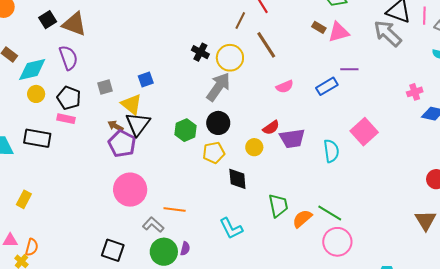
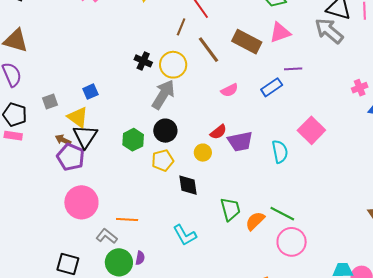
brown rectangle: (319, 27) -> (247, 42), moved, size x2.0

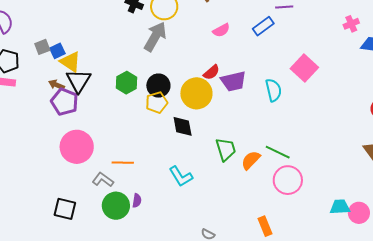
blue square: (90, 92) -> (57, 51), moved
black circle: (165, 131) -> (158, 86), moved
yellow circle: (203, 153) -> (196, 93), size x1.8

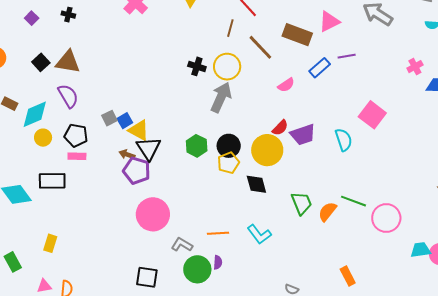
blue rectangle: (263, 26) -> (320, 68), moved
orange line: (123, 163) -> (218, 233), moved
pink circle: (288, 180) -> (386, 218), moved

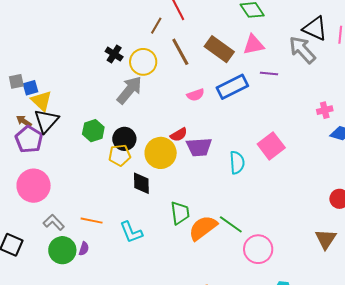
purple line: (347, 56) -> (269, 74), moved
blue rectangle: (320, 68) -> (232, 87), size x1.4
orange semicircle: (327, 212) -> (203, 228), size x1.4

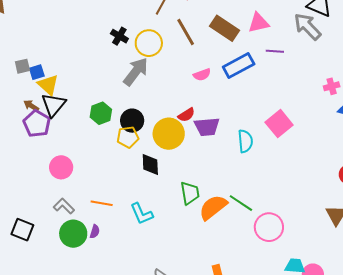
pink circle: (34, 186) -> (61, 167), moved, size x0.7

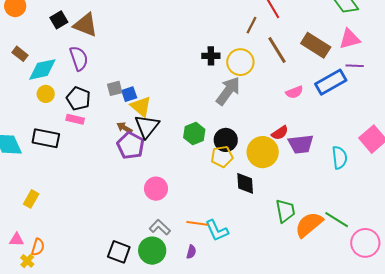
black cross: (119, 36) -> (211, 56), turned -30
purple line: (275, 51) -> (355, 66), moved
cyan L-shape: (142, 214) -> (217, 231), moved
green circle: (73, 234) -> (152, 251), moved

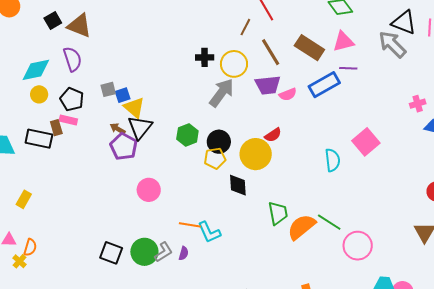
brown rectangle: (20, 54) -> (56, 128), moved, turned 35
purple trapezoid: (301, 144) -> (268, 85), moved
gray L-shape: (160, 227) -> (164, 252), moved, turned 105

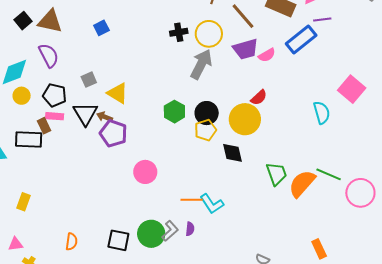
blue square: (123, 95) -> (101, 28), moved
black triangle: (140, 127) -> (85, 114), moved
orange semicircle: (30, 247) -> (71, 242), moved

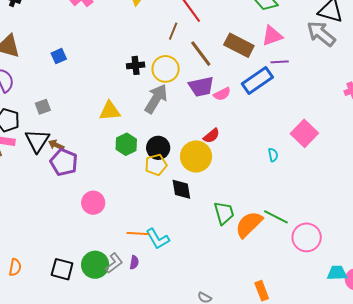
yellow triangle: (118, 93) -> (110, 111), moved, turned -40
cyan semicircle: (322, 113) -> (273, 155), size x0.6

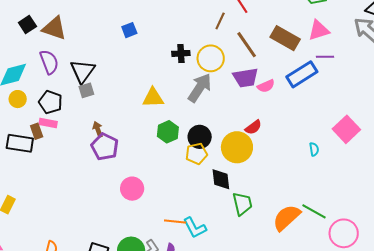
blue square: (59, 56) -> (129, 30), moved
black triangle: (37, 141) -> (83, 71), moved
brown arrow: (56, 145) -> (98, 129), turned 42
green trapezoid: (224, 213) -> (242, 204), moved

